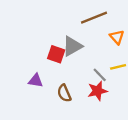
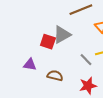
red star: (97, 91) -> (88, 86), moved
brown semicircle: (64, 93) -> (55, 76), turned 126

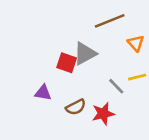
brown semicircle: (55, 76) -> (76, 107), turned 140
red star: (88, 86) -> (103, 114), moved

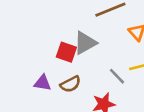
brown semicircle: (76, 107) -> (70, 84), moved

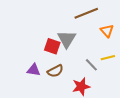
gray triangle: (85, 43) -> (67, 39), turned -30

